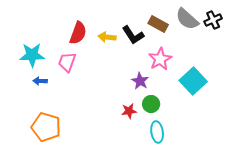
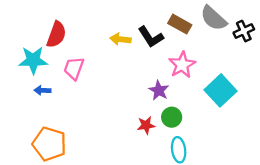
black cross: (213, 20) -> (244, 31), moved
red semicircle: (78, 33) -> (56, 35), moved

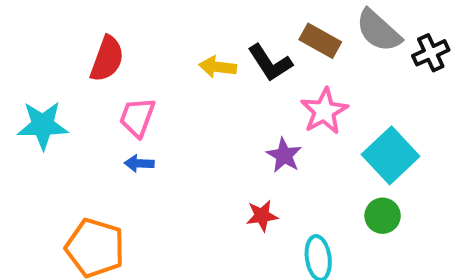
cyan star: (33, 60) -> (43, 125), moved
blue arrow: (42, 90) -> (139, 163), moved
green circle: (172, 117) -> (383, 216), moved

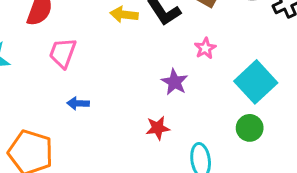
pink star: (324, 111) -> (205, 48), size x0.6
blue arrow: (139, 163) -> (78, 103), moved

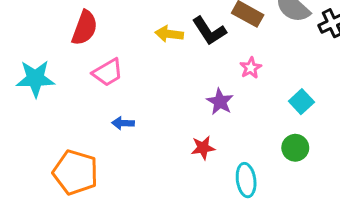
pink trapezoid: (63, 53) -> (108, 72), turned -140
cyan square: (256, 82) -> (301, 102), size x0.6

